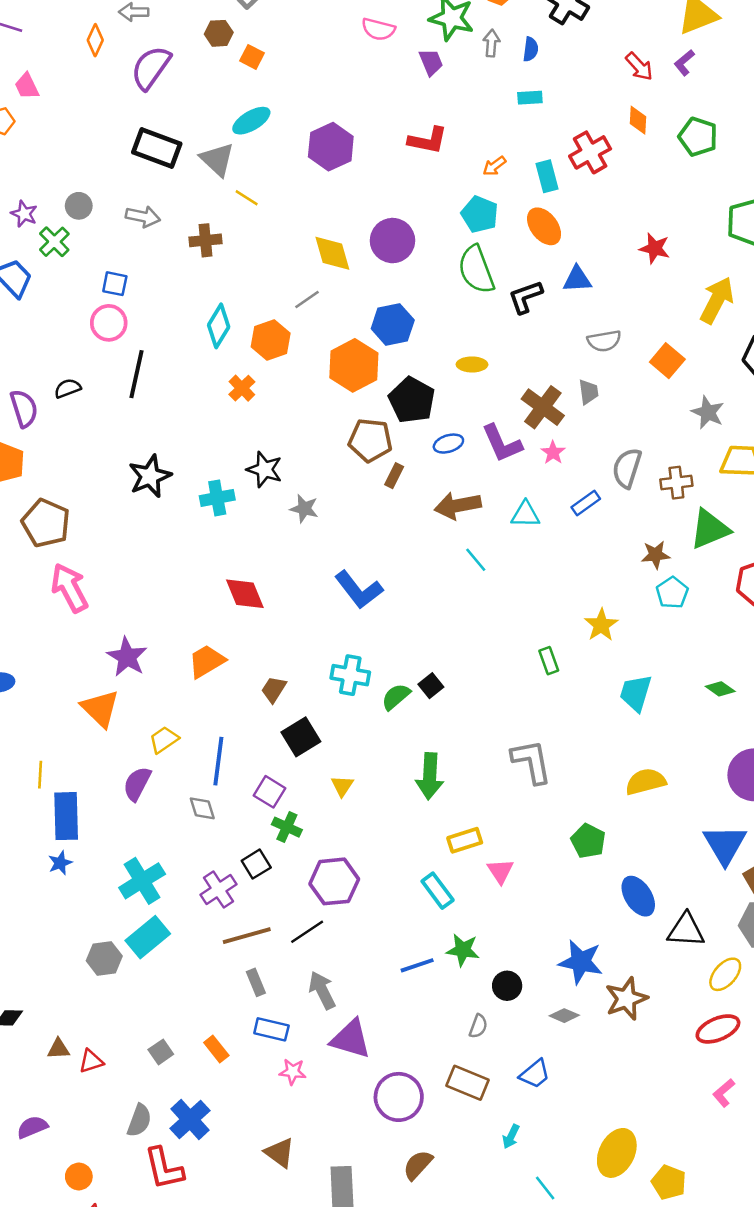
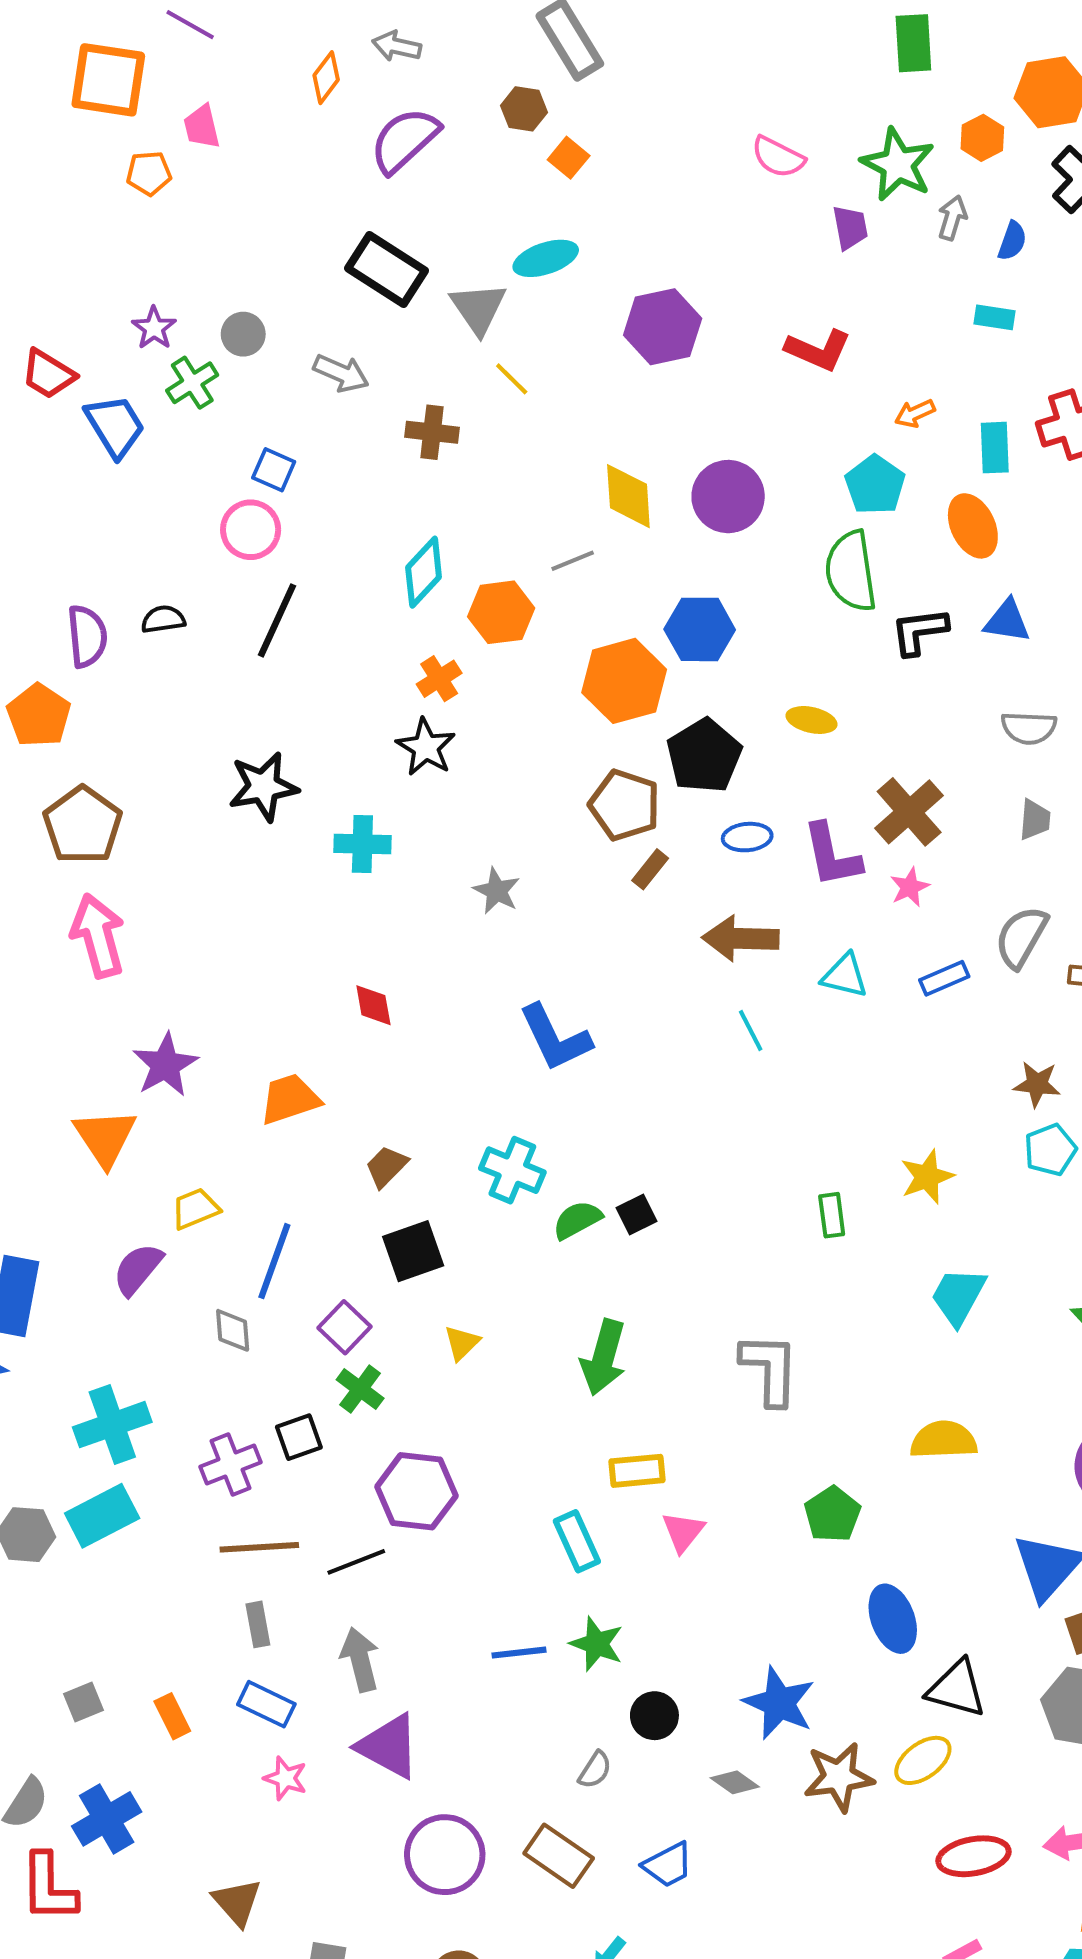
gray trapezoid: (589, 392) -> (1035, 820), moved
black star: (265, 470) -> (426, 747), moved
red diamond: (245, 594) -> (373, 1005), size x0.7
yellow ellipse: (725, 974) -> (923, 1760), moved

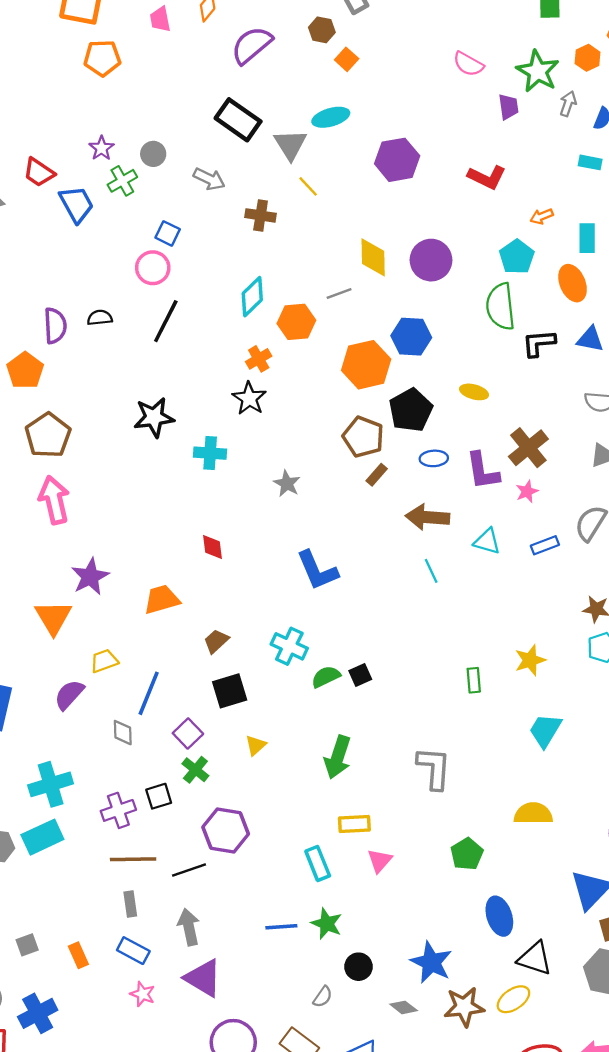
pink trapezoid: (202, 127) -> (160, 19), moved
orange pentagon: (149, 173) -> (102, 58), size x1.4

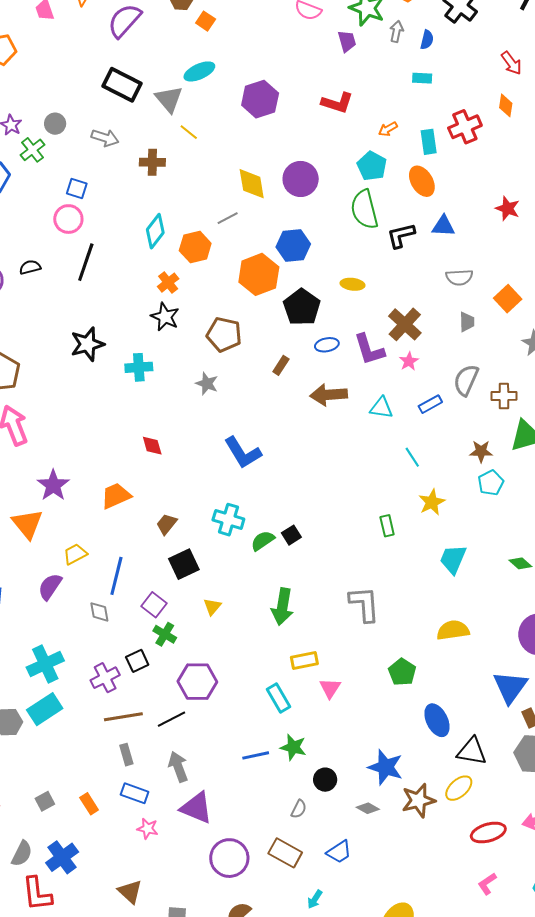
brown pentagon: (363, 437) -> (224, 334), moved
cyan line: (431, 571) -> (412, 457), moved

